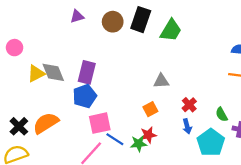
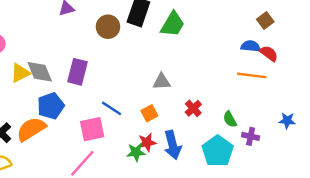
brown circle: (113, 22) -> (108, 27), moved
blue pentagon: (85, 96) -> (51, 106), moved
blue arrow: (187, 126) -> (173, 145), moved, size x1.6
blue line: (115, 139) -> (112, 108), moved

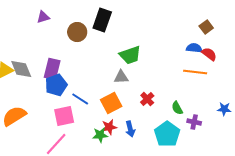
green trapezoid: (173, 24) -> (130, 55), moved, turned 40
blue pentagon: (51, 106) -> (56, 85), moved
orange square: (149, 113) -> (111, 103), size x1.5
blue arrow: (173, 145) -> (130, 129), size x0.7

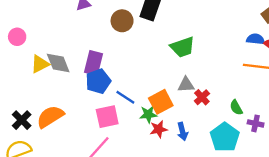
gray triangle: (121, 77) -> (186, 85), moved
green star: (100, 135) -> (148, 114), moved

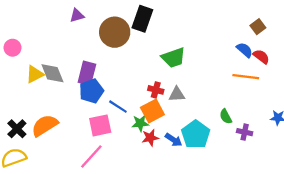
brown circle: (122, 21) -> (115, 32), size x1.4
blue semicircle: (256, 39) -> (245, 50), turned 35
red cross: (202, 97) -> (156, 90), moved, turned -32
blue arrow: (183, 131) -> (173, 140), turned -42
cyan pentagon: (225, 137) -> (196, 134), moved

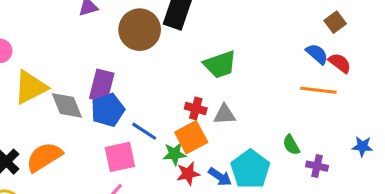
gray diamond: (52, 73) -> (67, 105), moved
yellow triangle: (35, 74) -> (31, 87), size x1.4

